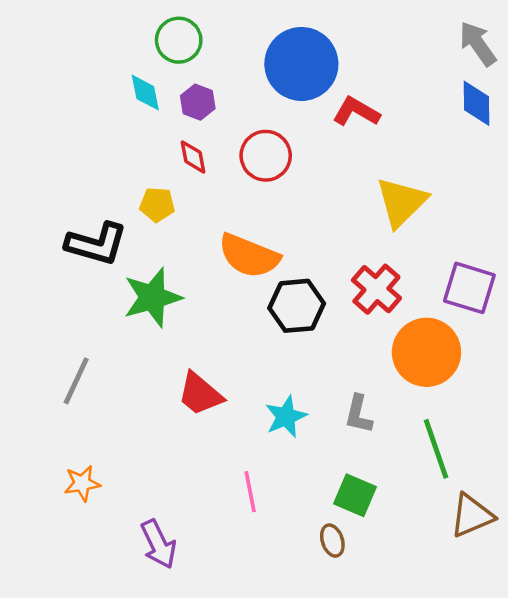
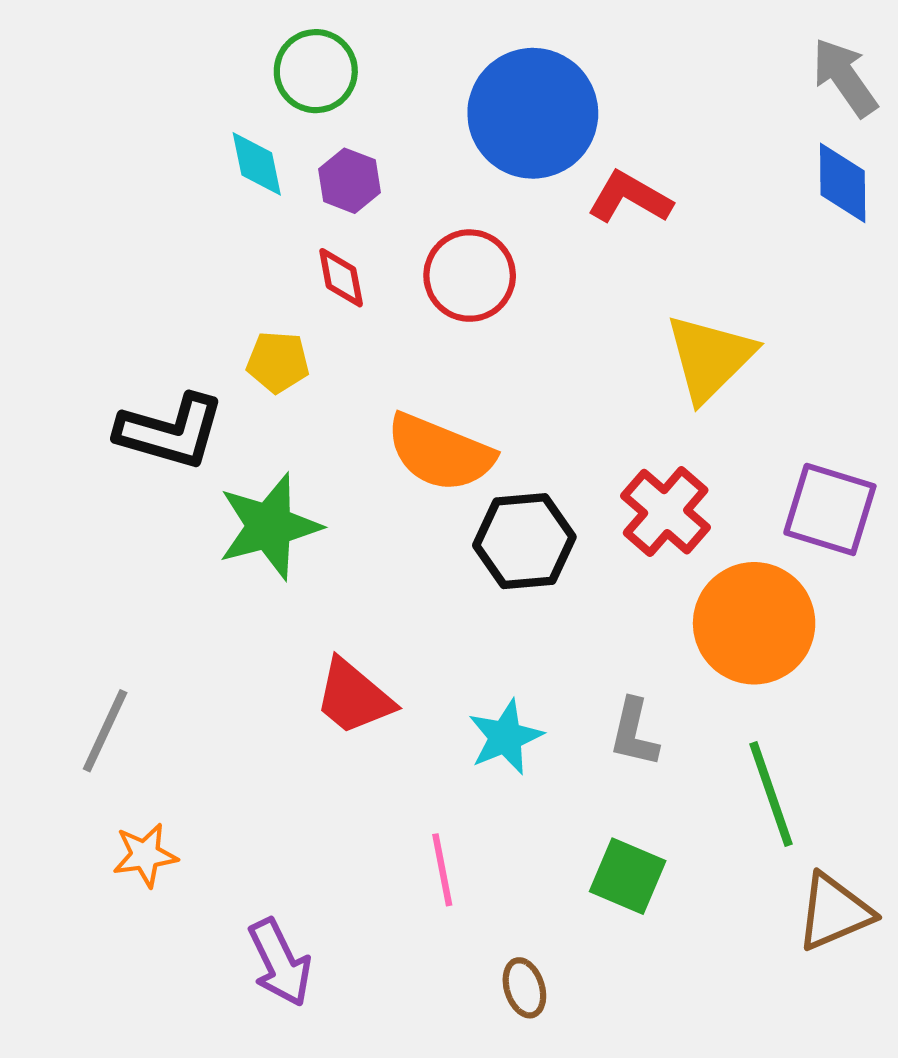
gray line: (76, 381) -> (105, 731), moved
brown ellipse: (332, 541) -> (524, 988), moved

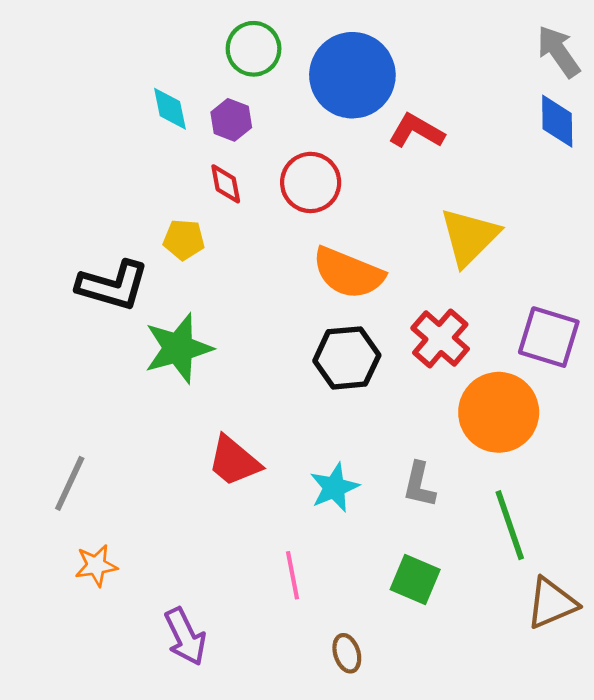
green circle: (316, 71) -> (254, 49), moved
orange semicircle: (440, 453) -> (348, 273), moved

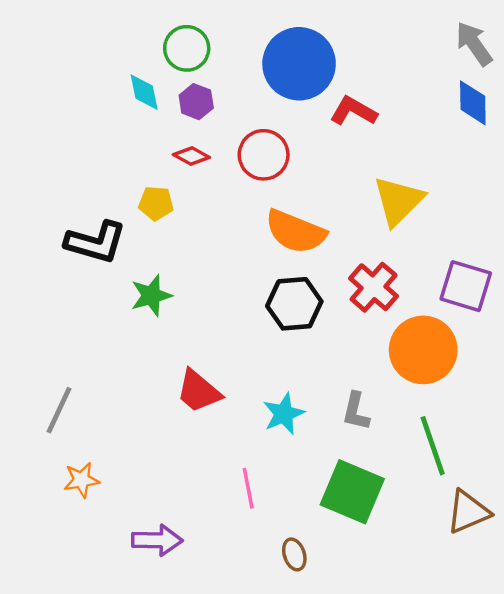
green circle: (254, 49) -> (187, 48), moved
red diamond: (226, 184) -> (191, 156), turned -51
green star: (178, 348) -> (151, 295), size x0.7
green square: (415, 579) -> (352, 492), size x1.5
purple arrow: (185, 637) -> (157, 540), turned -63

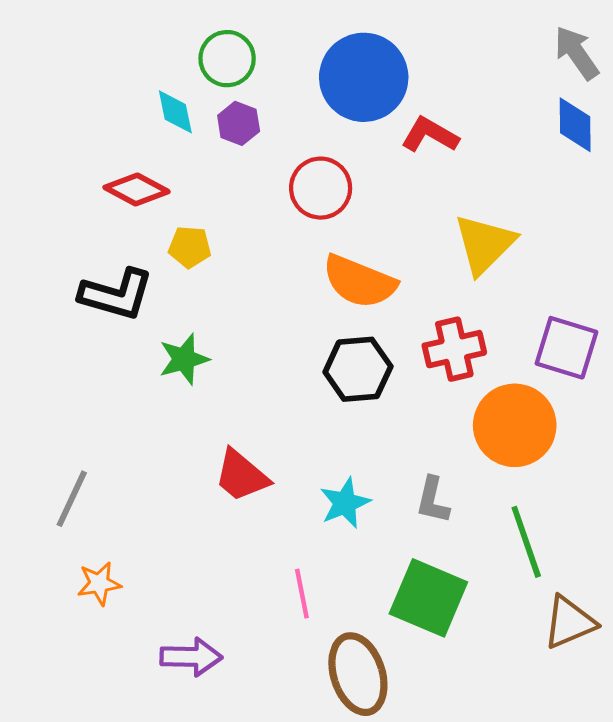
red diamond: (191, 156) -> (136, 189), moved, size x1.4
red cross: (374, 287) -> (454, 349), turned 36
brown ellipse: (294, 554) -> (358, 674), size x2.0

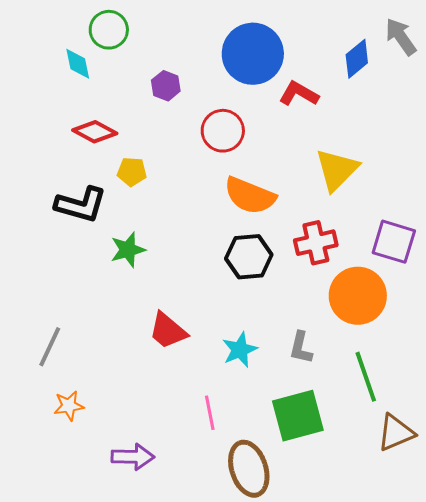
green circle: (227, 59) -> (109, 30), moved
cyan diamond: (175, 112) -> (78, 64), moved
blue diamond: (575, 125) -> (357, 59), moved, turned 51
green square: (428, 598) -> (298, 416), turned -38

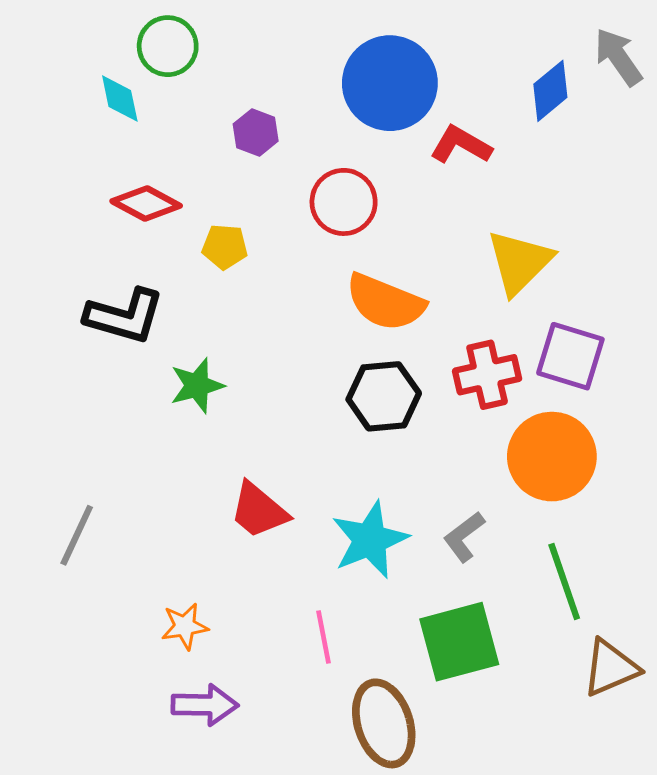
yellow pentagon: (132, 172) -> (225, 247), moved
purple square: (394, 242) -> (570, 356), moved
gray L-shape: (301, 348) -> (464, 537), turned 40
cyan star: (240, 350) -> (370, 540), size x1.4
orange star: (69, 406) -> (185, 626), moved

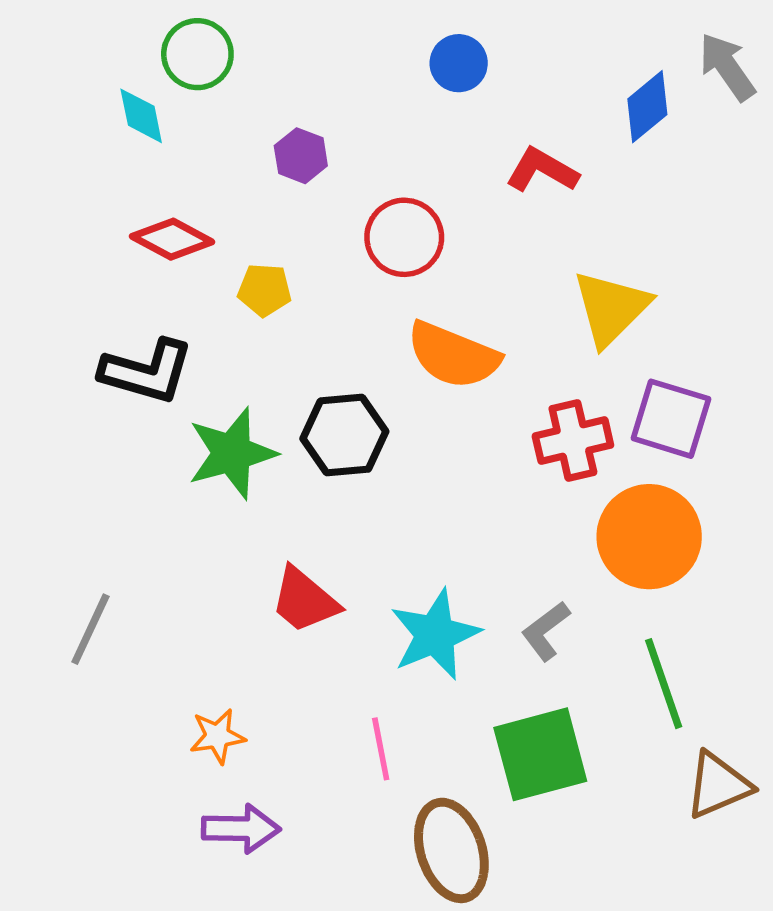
blue circle: (390, 83) -> (459, 63), moved, size x0.5
green star: (197, 386) -> (232, 453), size x1.4
black hexagon: (384, 396) -> (344, 435), moved

